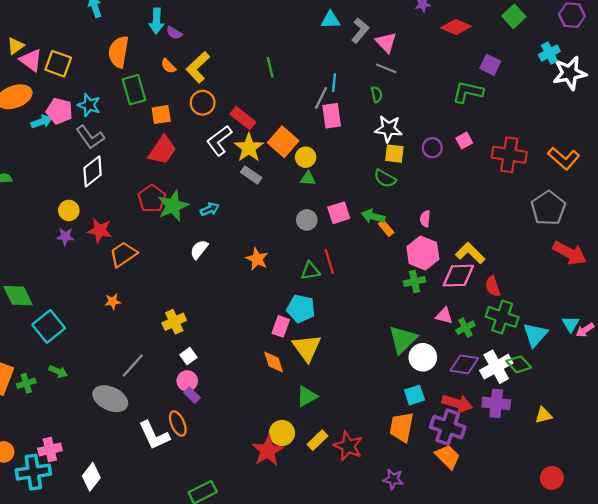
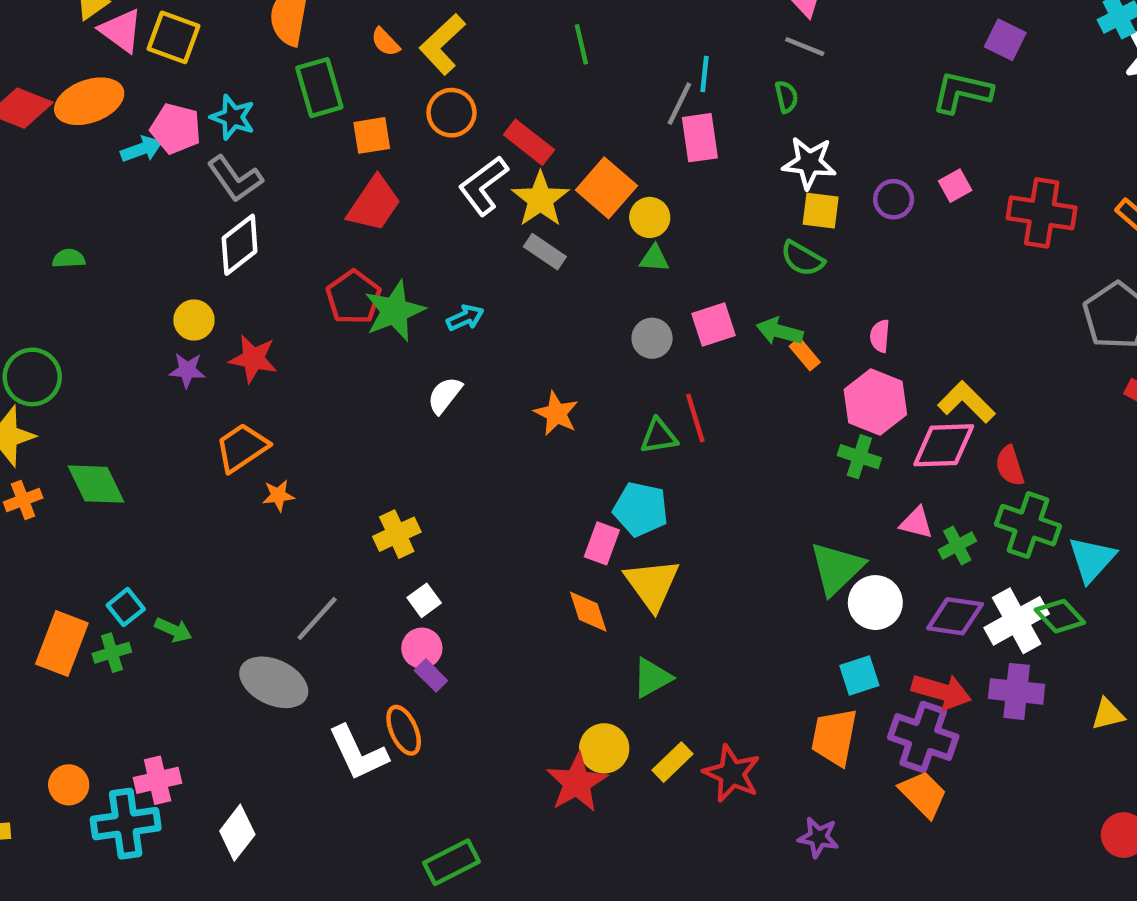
orange trapezoid: (123, 254) -> (242, 448), moved
green cross: (415, 281) -> (859, 457), turned 30
cyan square: (49, 326) -> (126, 607), moved, size x0.6

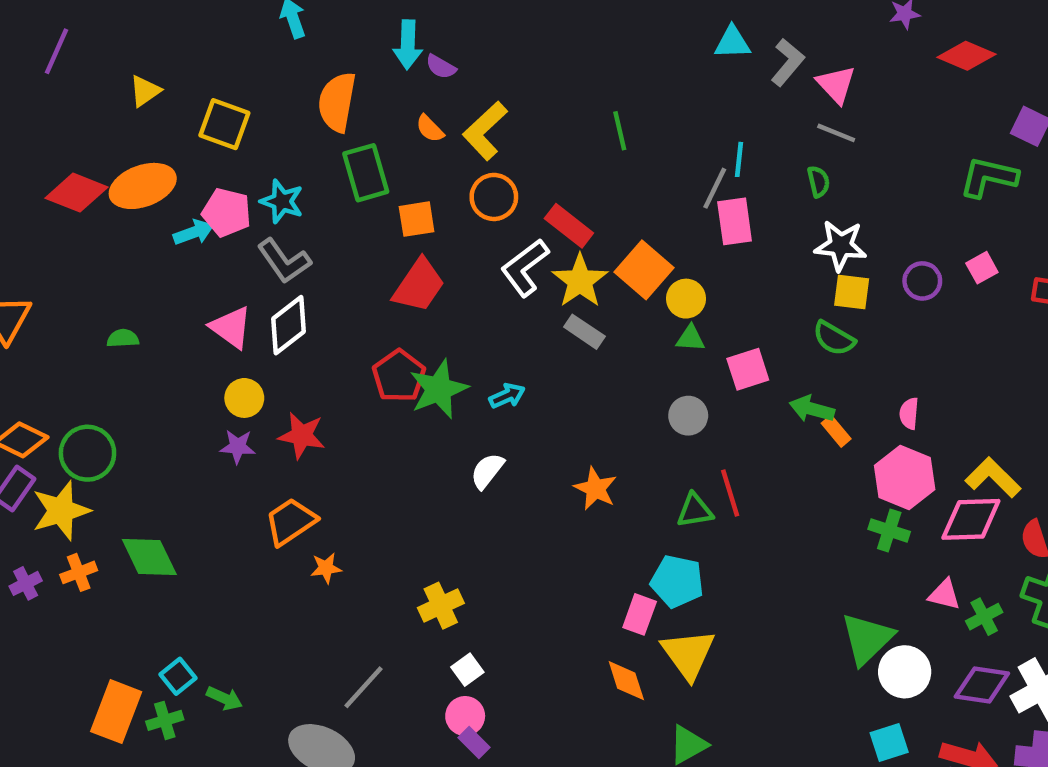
pink triangle: (121, 31) -> (231, 327), moved
pink square: (714, 325) -> (748, 369), moved

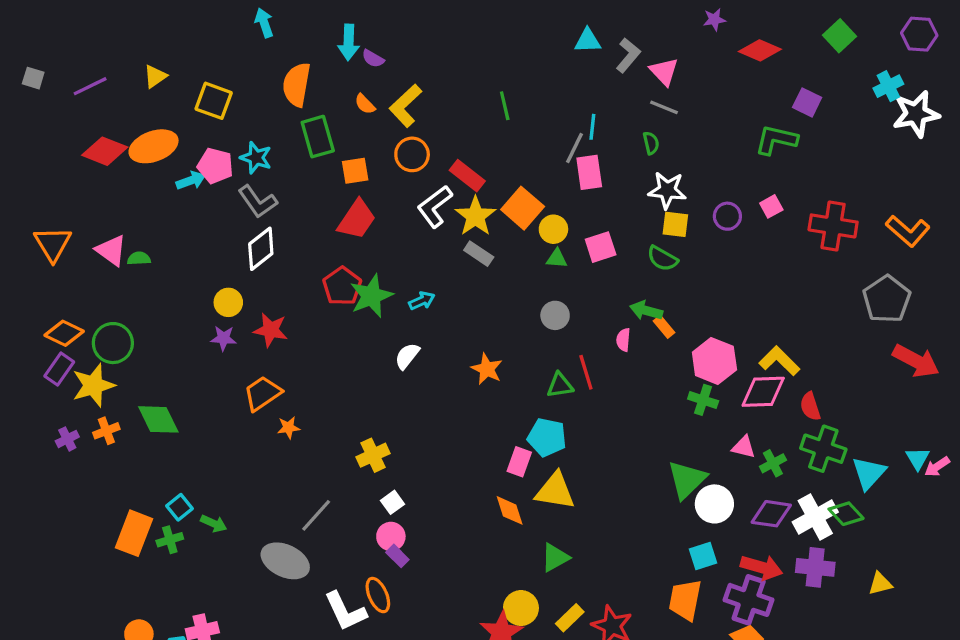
purple line: (57, 51) -> (90, 86), moved, turned 40
pink triangle: (231, 327) -> (111, 250), moved
pink square: (748, 369) -> (601, 247), moved
pink semicircle: (909, 413) -> (623, 340), moved
yellow triangle: (688, 654) -> (555, 491), turned -45

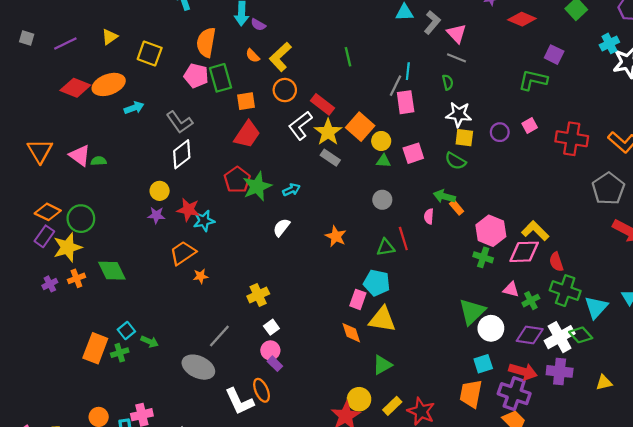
cyan star: (256, 158) -> (204, 221), moved, turned -30
pink pentagon: (215, 166) -> (196, 76), moved

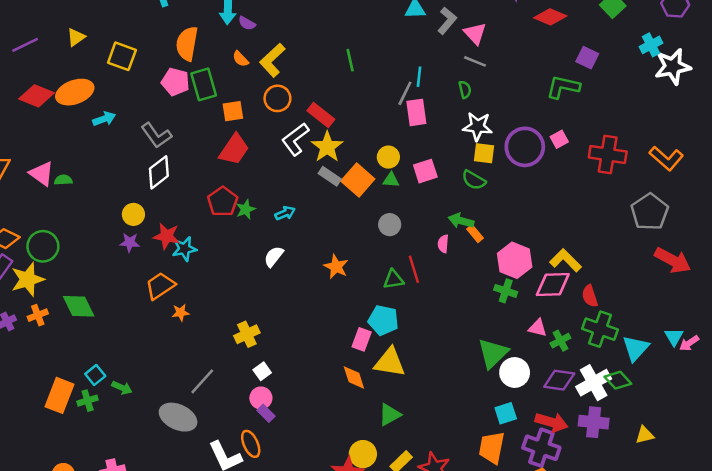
orange square: (360, 127) -> (358, 180), moved
purple circle: (500, 132) -> (525, 147), size x1.8
green star: (257, 186) -> (246, 209), size x0.6

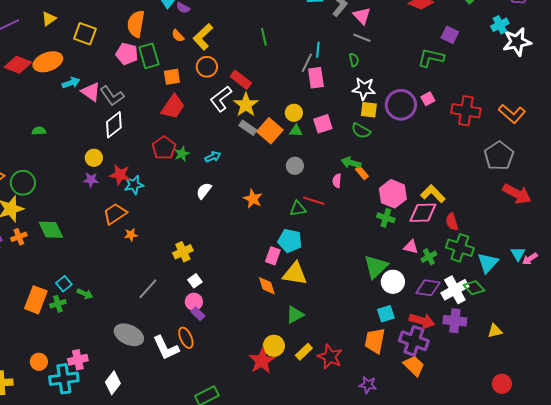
pink triangle: (42, 174) -> (91, 92), moved
red line: (414, 269) -> (314, 201), turned -55
gray ellipse: (178, 417) -> (129, 335), moved

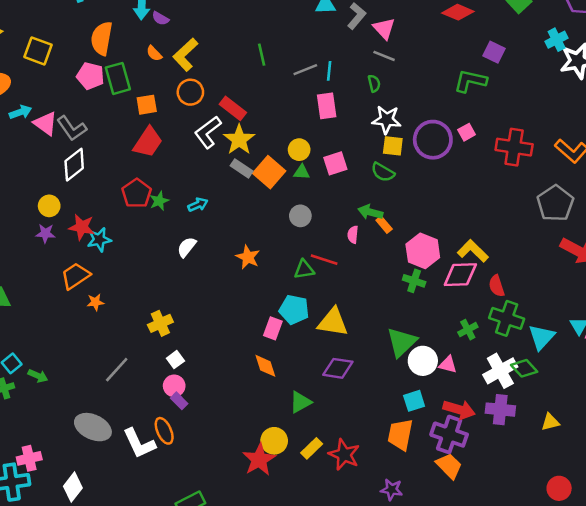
gray line: (307, 63) -> (305, 70), moved, turned 42
pink triangle: (411, 247) -> (448, 365), moved
yellow triangle: (295, 274) -> (333, 322), moved
purple diamond: (428, 288) -> (338, 368), moved

